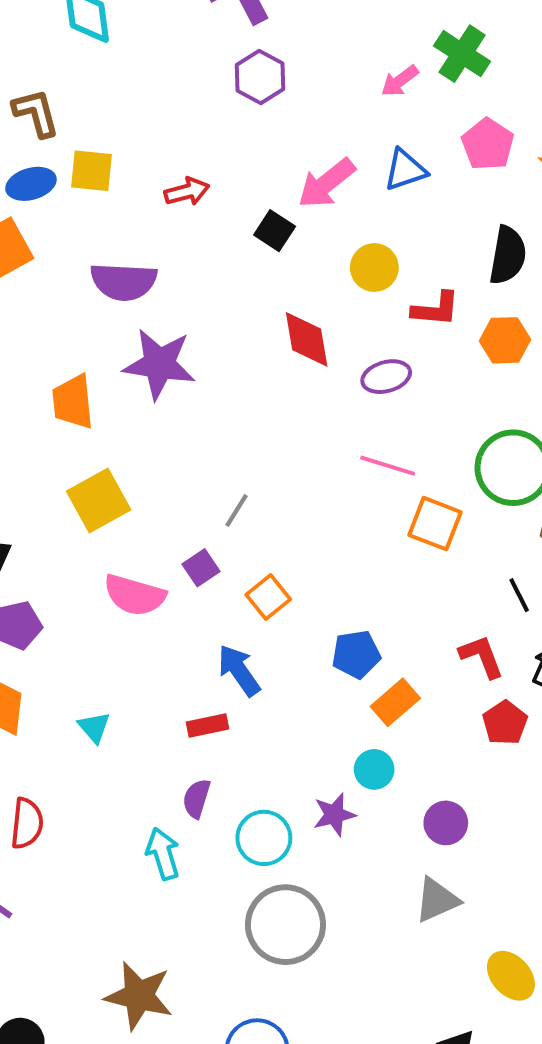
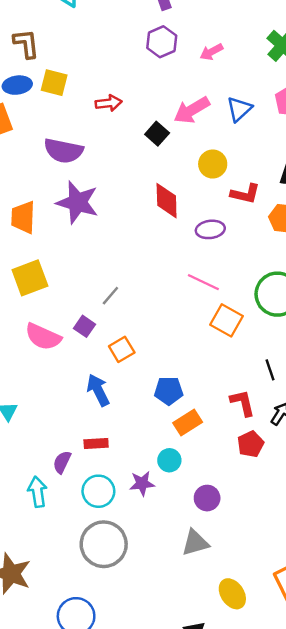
pink arrow: (400, 81) -> (211, 52), moved
blue triangle: (405, 170) -> (239, 109), turned -32
purple square: (201, 568) -> (85, 326), turned -30
red rectangle: (207, 725) -> (96, 443), moved

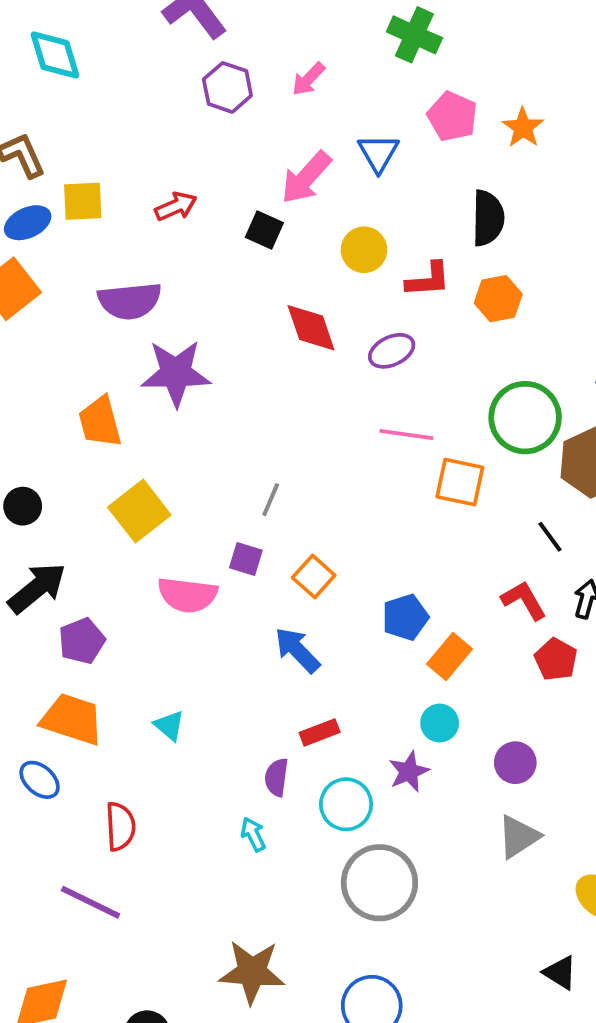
cyan arrow: (37, 492) -> (253, 834), size x0.7

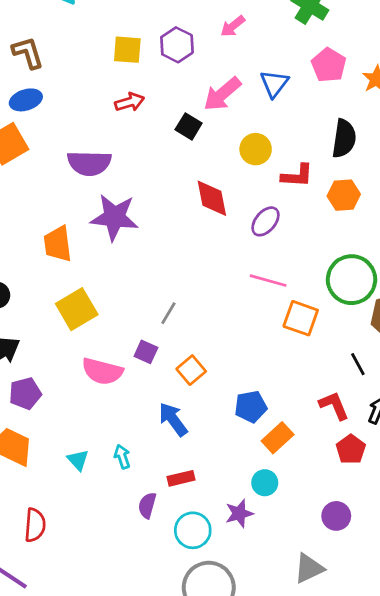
purple hexagon: (227, 87) -> (177, 45), moved
yellow square: (83, 201) -> (127, 50), moved
purple ellipse: (392, 351) -> (265, 221), turned -32
purple circle: (515, 763) -> (336, 516), moved
cyan arrow: (253, 834) -> (122, 457), moved

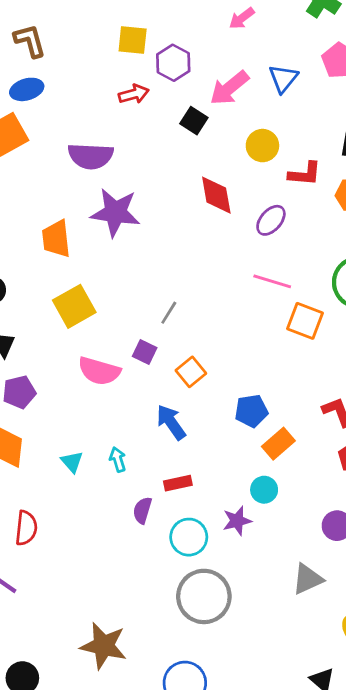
purple hexagon: (177, 45) -> (173, 63), moved

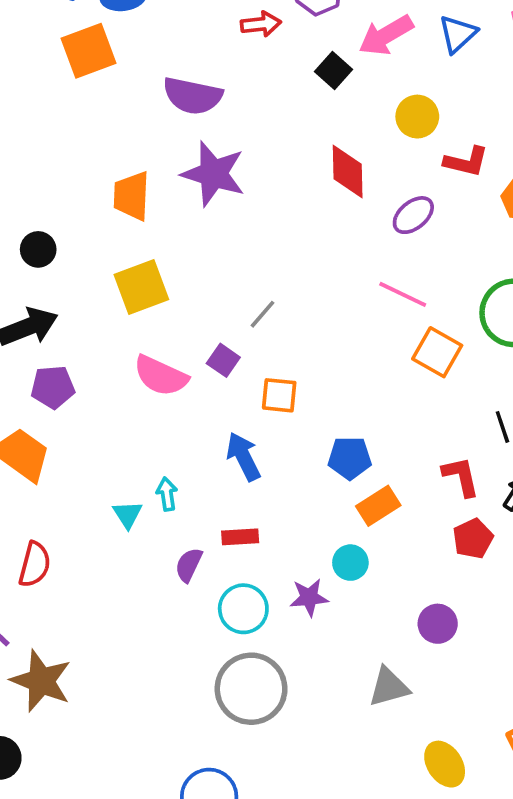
orange square: (191, 372) -> (279, 395), turned 36
cyan triangle: (72, 462) -> (128, 514), moved
brown star: (104, 646) -> (41, 681), moved

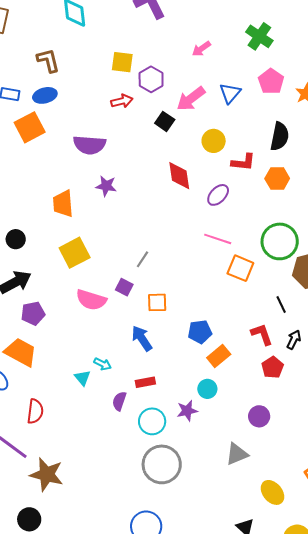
purple star: (213, 174) -> (106, 186), size x0.6
cyan arrow: (167, 494) -> (103, 364), turned 132

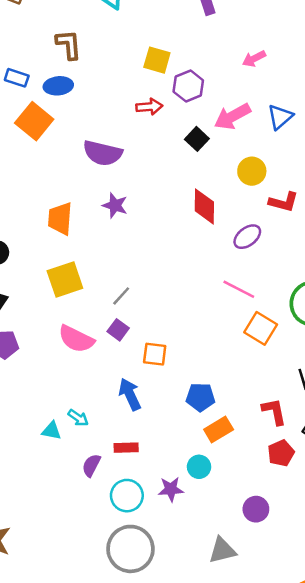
orange square: (30, 127) -> (34, 121), turned -32
gray line: (142, 259) -> (121, 296), moved
cyan triangle: (82, 378) -> (52, 431), turned -48

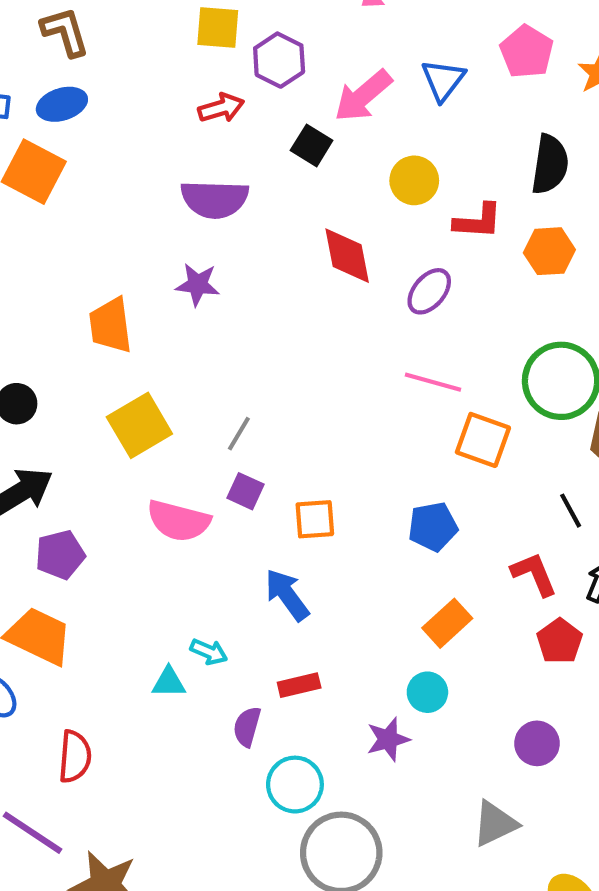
purple semicircle: (103, 153) -> (215, 199), moved
blue pentagon: (200, 397) -> (433, 527), moved
cyan circle: (127, 496) -> (295, 785), moved

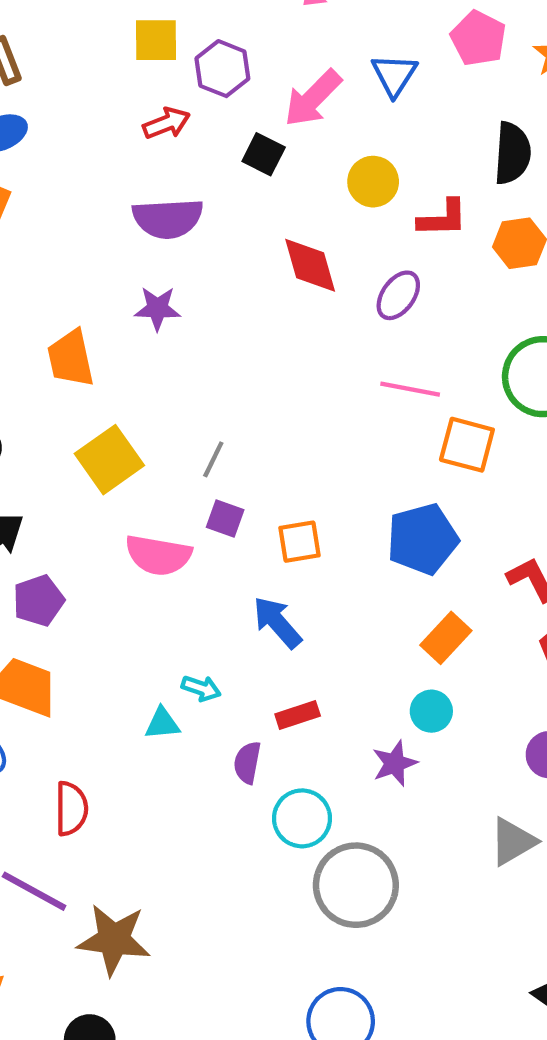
blue pentagon: (433, 527) -> (423, 539), size x1.4

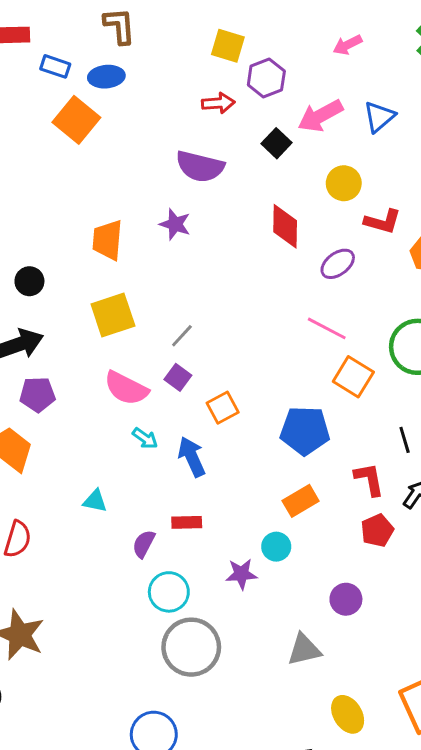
orange square: (299, 542) -> (223, 408), turned -36
cyan arrow: (201, 688) -> (145, 438), moved

